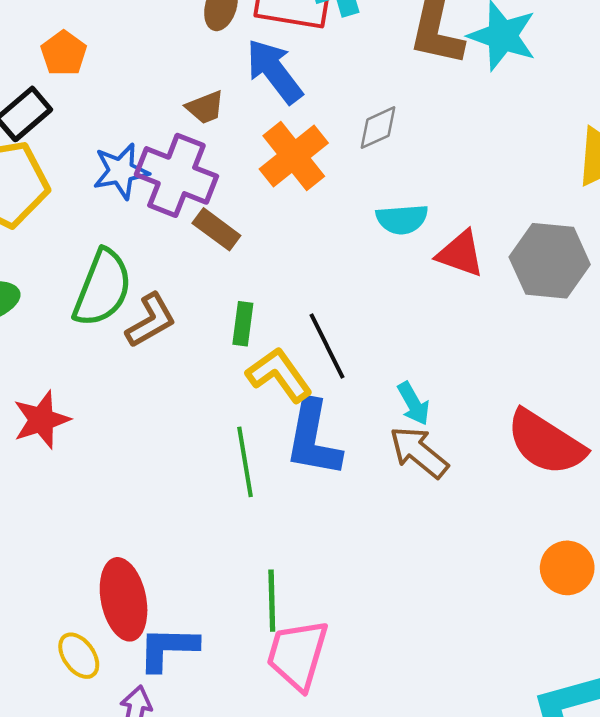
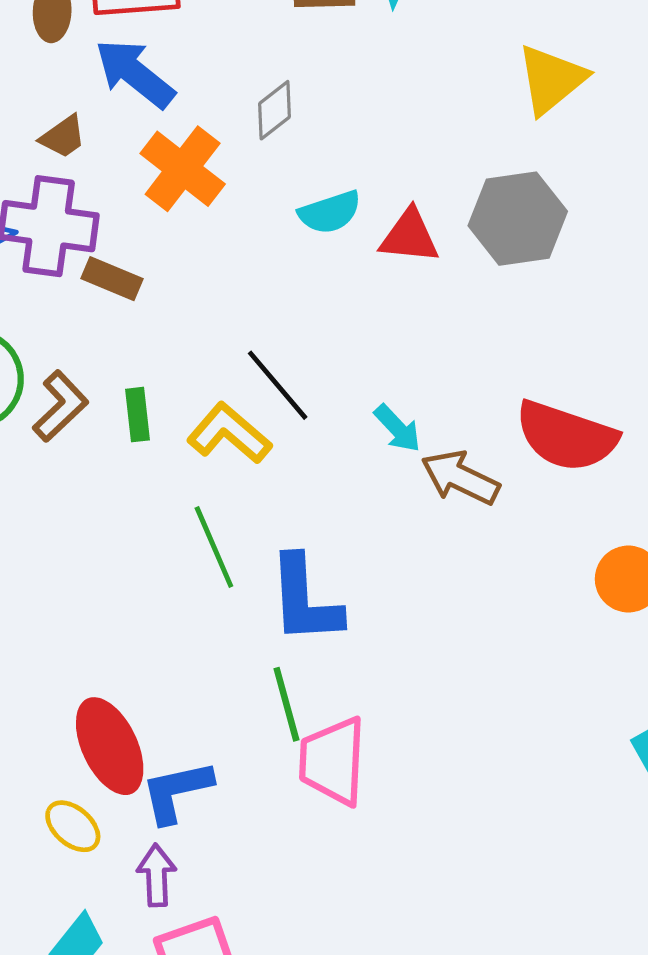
green rectangle: (243, 324) -> (137, 415), moved
blue L-shape: (313, 439) -> (305, 600), moved
brown arrow: (419, 452) -> (460, 478), moved

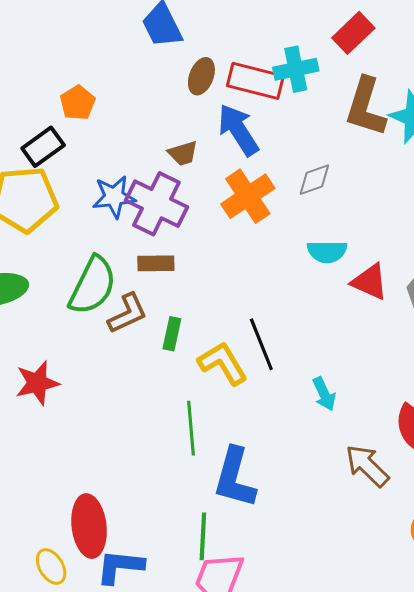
brown rectangle: (112, 279) -> (156, 263), moved, turned -42
brown arrow: (460, 478) -> (367, 466), moved

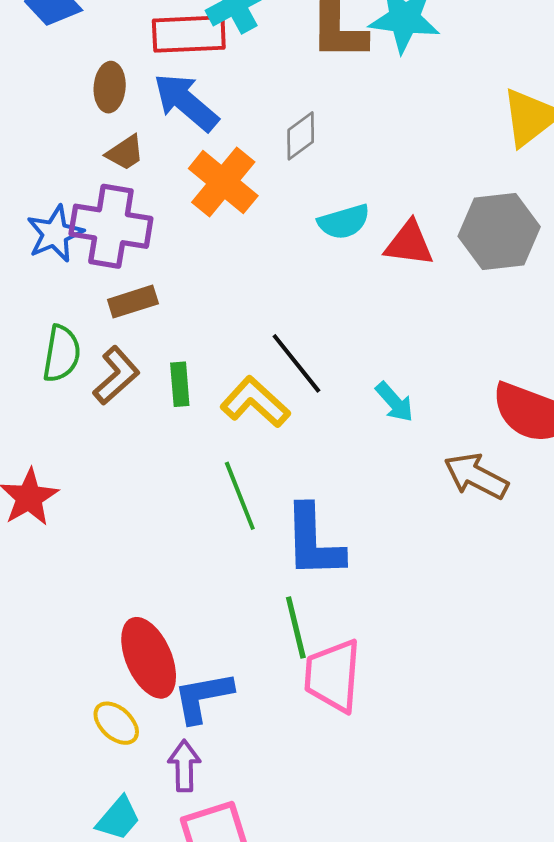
brown ellipse: (201, 76) -> (110, 87), moved
green semicircle: (93, 286) -> (62, 354), size x0.7

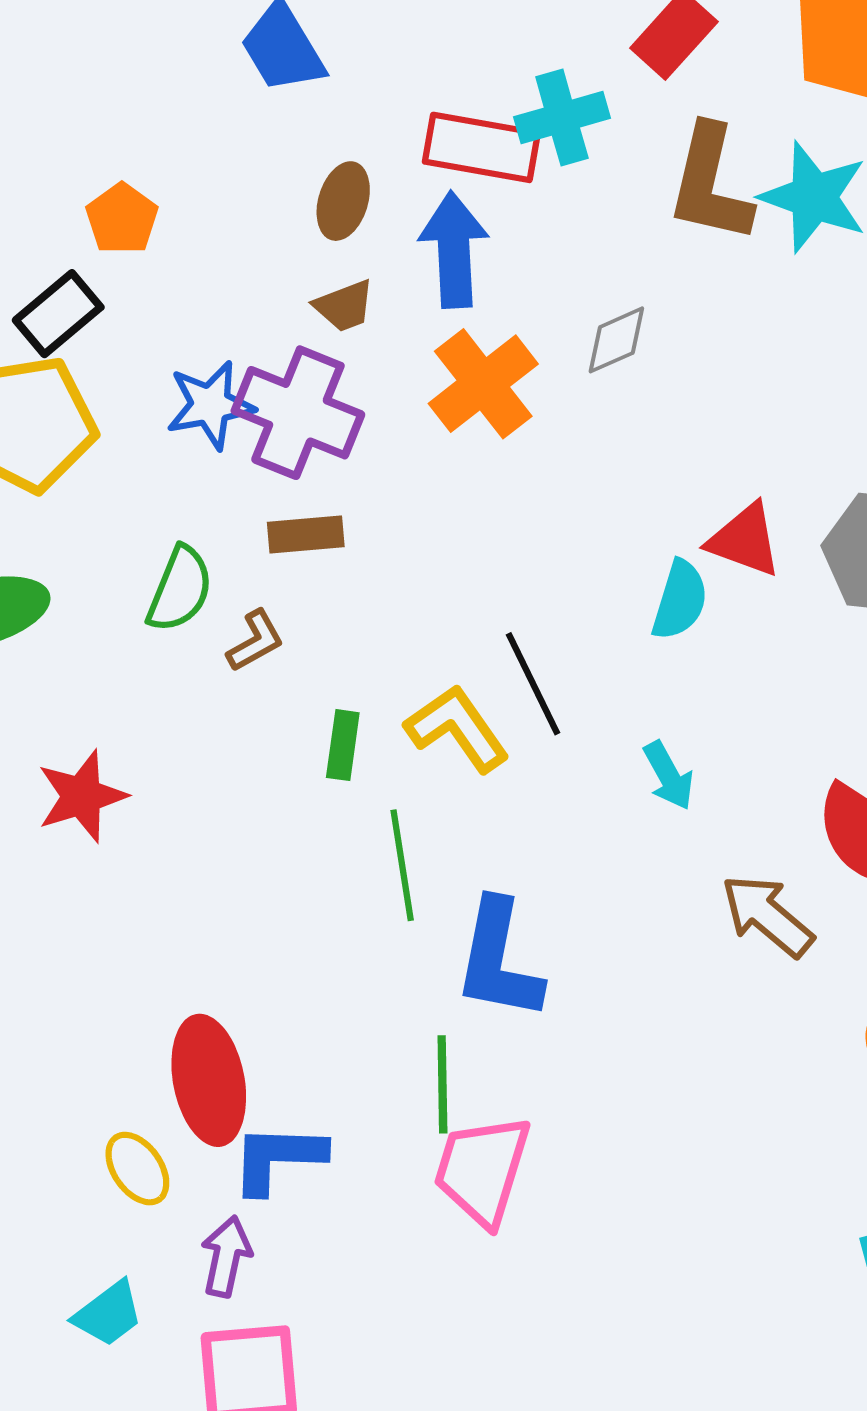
blue arrow: (186, 102) -> (454, 250), turned 34
cyan semicircle: (344, 222) -> (680, 600), moved, turned -69
brown L-shape: (116, 375) -> (255, 641), size x0.7
green rectangle: (180, 384) -> (343, 745), moved

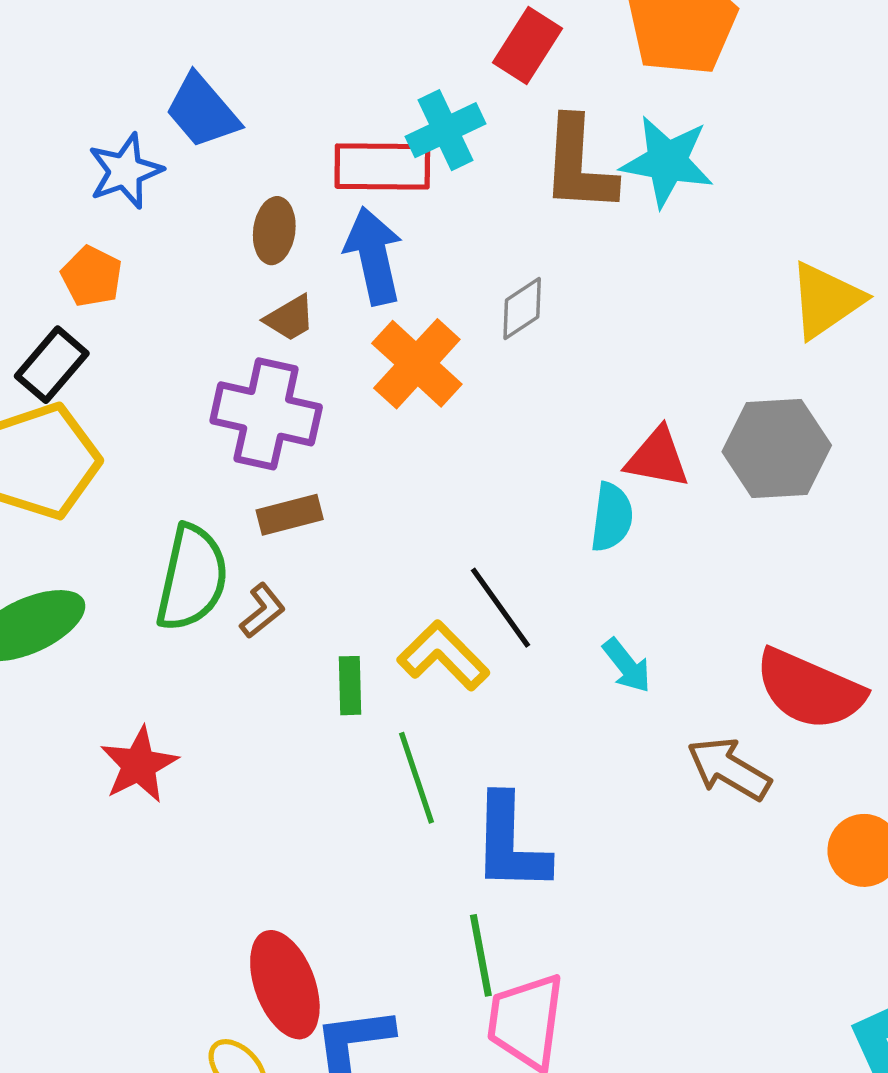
blue star: (210, 405) -> (125, 171), moved
green semicircle: (180, 589) -> (192, 578), size x1.4

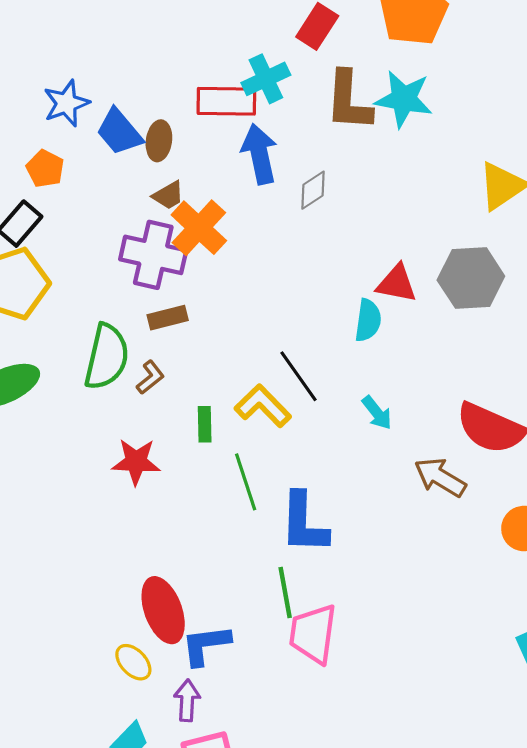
blue trapezoid: (202, 111) -> (119, 132), moved
blue arrow: (374, 256) -> (259, 154), moved
orange cross: (417, 364) -> (199, 228), moved
red star: (139, 765) -> (136, 462), moved, turned 30

